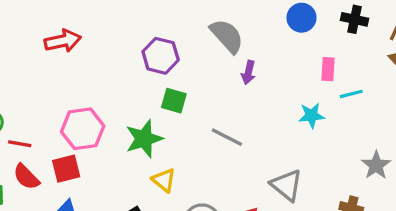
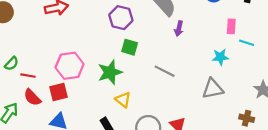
cyan line: (351, 94) -> (247, 43), turned 32
gray triangle: (287, 185) -> (213, 89), moved, turned -50

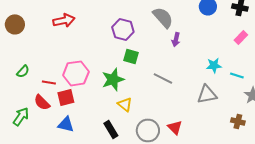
pink rectangle: (231, 26) -> (241, 37), moved, turned 40
cyan line: (247, 43) -> (237, 75), moved
red line: (28, 76) -> (49, 82), moved

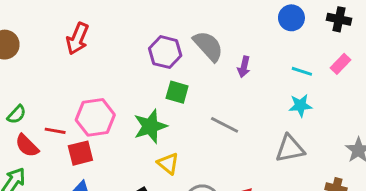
gray semicircle: (163, 17) -> (208, 46), moved
red arrow: (64, 20) -> (77, 39), turned 125
cyan line: (237, 75) -> (302, 71), moved
red semicircle: (42, 102) -> (27, 146), moved

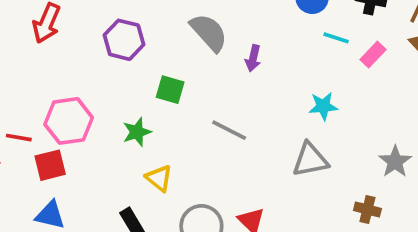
purple hexagon: (165, 52) -> (124, 40), moved
cyan line: (302, 71) -> (336, 38), moved
green star: (150, 126) -> (137, 132), size x0.7

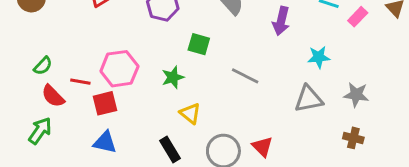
purple arrow: (253, 58) -> (281, 21), moved, size x1.4
gray star: (395, 162) -> (356, 95), moved, turned -30

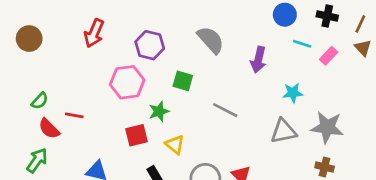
pink hexagon: (119, 69) -> (127, 82), moved
gray star: (356, 95) -> (327, 127), size x1.4
red square: (105, 103) -> (136, 135), moved

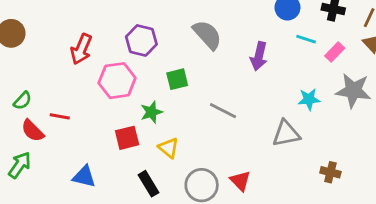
red arrow: (94, 33) -> (81, 49), moved
green square: (183, 81) -> (177, 79), turned -30
cyan star: (293, 93) -> (309, 99), moved
gray star: (327, 127) -> (353, 91), moved

